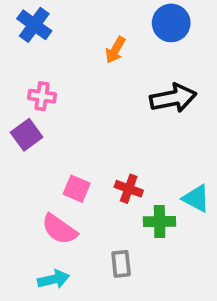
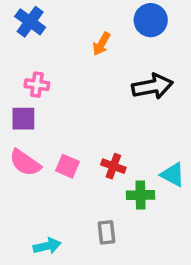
purple square: (27, 135) -> (23, 119), turned 36
pink semicircle: (59, 229) -> (25, 163), moved

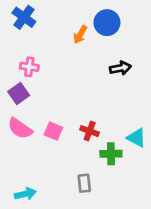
blue circle: (151, 20) -> (107, 23), moved
black arrow: (152, 86) -> (120, 68), size x0.7
purple square: (23, 119) -> (19, 94), turned -35
cyan arrow: (47, 246) -> (25, 194), moved

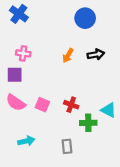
orange arrow: (80, 35) -> (68, 56), moved
purple square: (19, 94) -> (15, 75), turned 35
cyan arrow: (25, 194) -> (26, 141), moved

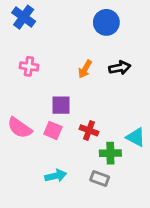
purple square: (15, 75) -> (61, 105), moved
cyan arrow: (26, 141) -> (56, 176), moved
gray rectangle: (67, 146) -> (100, 178), moved, turned -64

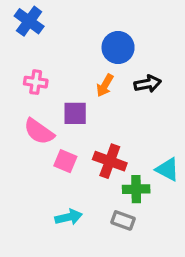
blue circle: (106, 22) -> (118, 48), moved
purple square: (61, 105) -> (75, 113), moved
pink semicircle: (20, 128) -> (39, 131), moved
red cross: (89, 130) -> (110, 161), size x1.4

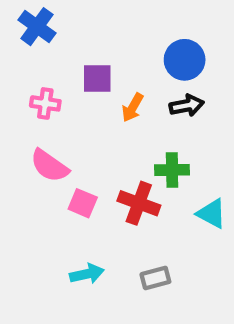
blue circle: (118, 48) -> (185, 60), moved
purple square: (75, 113) -> (97, 79), moved
green cross: (136, 189) -> (172, 170), moved
gray rectangle: (123, 220) -> (155, 278), turned -35

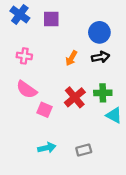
purple square: (97, 79) -> (51, 19), moved
green cross: (172, 170) -> (103, 93), moved
red cross: (139, 203) -> (75, 97), moved, turned 30

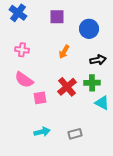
purple square: (51, 19) -> (57, 17), moved
black arrow: (101, 57) -> (98, 60), moved
pink square: (45, 110) -> (40, 98), turned -32

